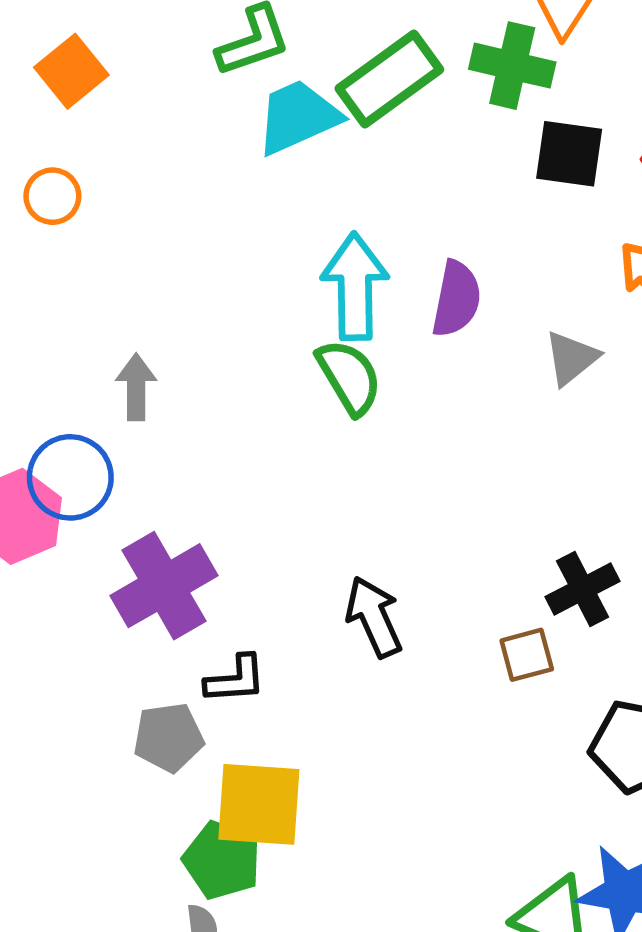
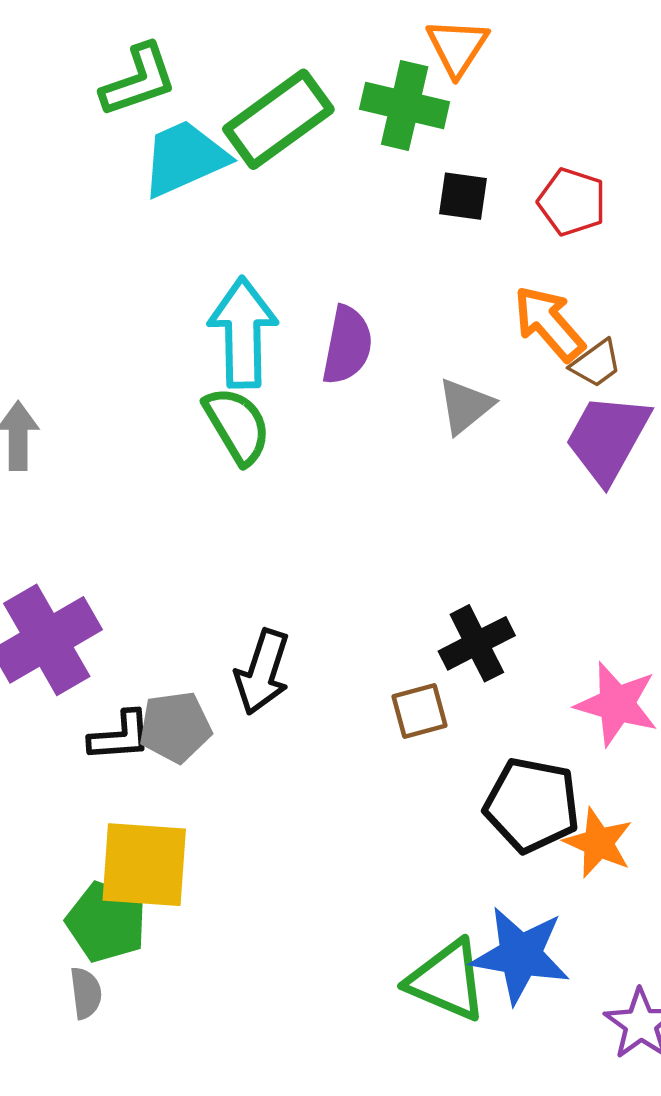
black square: (569, 154) -> (463, 196), size x0.7
black arrow: (374, 617) -> (262, 672), turned -138
gray pentagon: (168, 737) -> (175, 727), moved

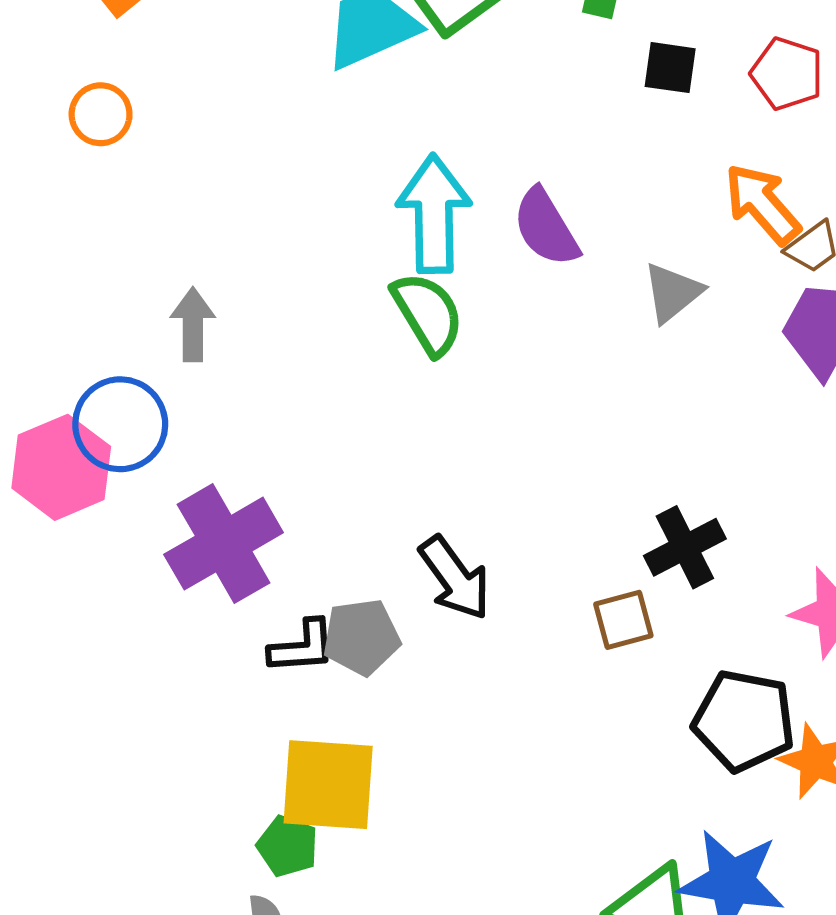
purple semicircle: (347, 345) -> (546, 227), turned 138
black arrow: (262, 672) -> (455, 578), turned -54
green pentagon: (106, 922) -> (288, 846), size x0.7

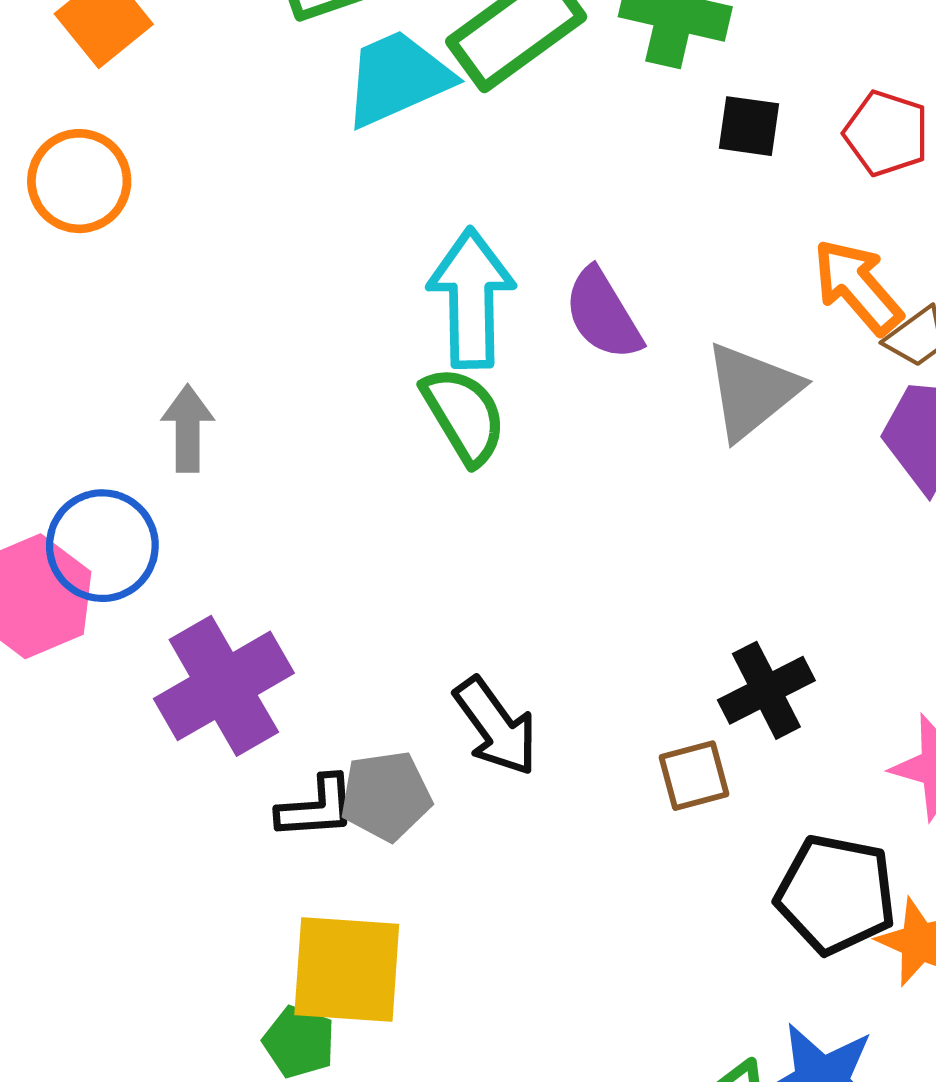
orange circle: (101, 114) -> (79, 181), size x1.4
gray triangle: (673, 293) -> (752, 391), size x1.4

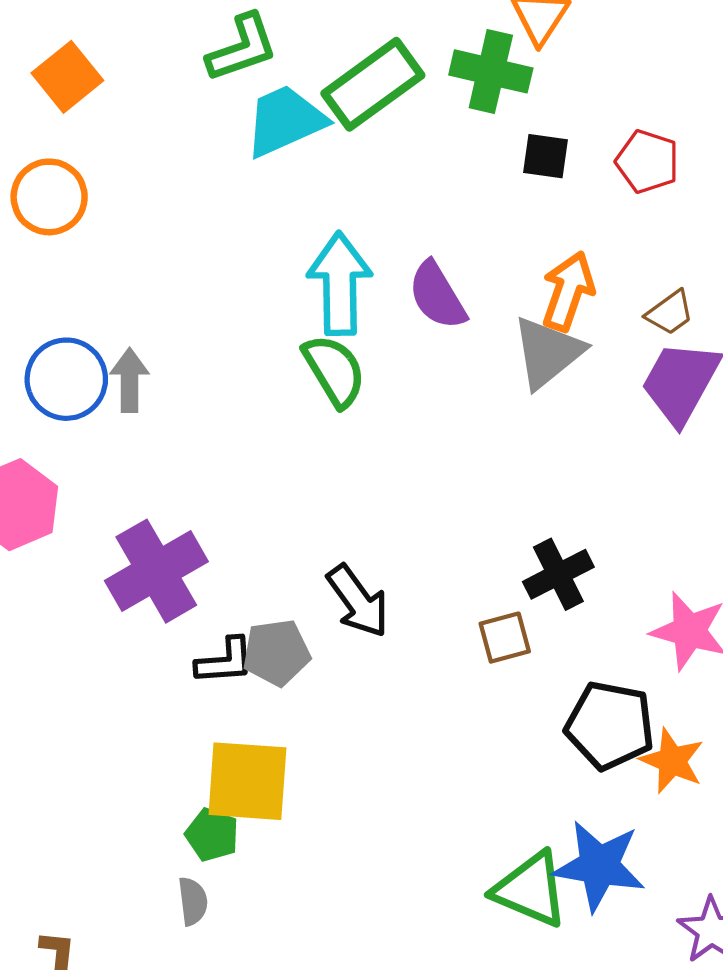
orange arrow: (858, 287) -> (568, 291), moved, turned 60
blue circle: (102, 546) -> (66, 379), moved

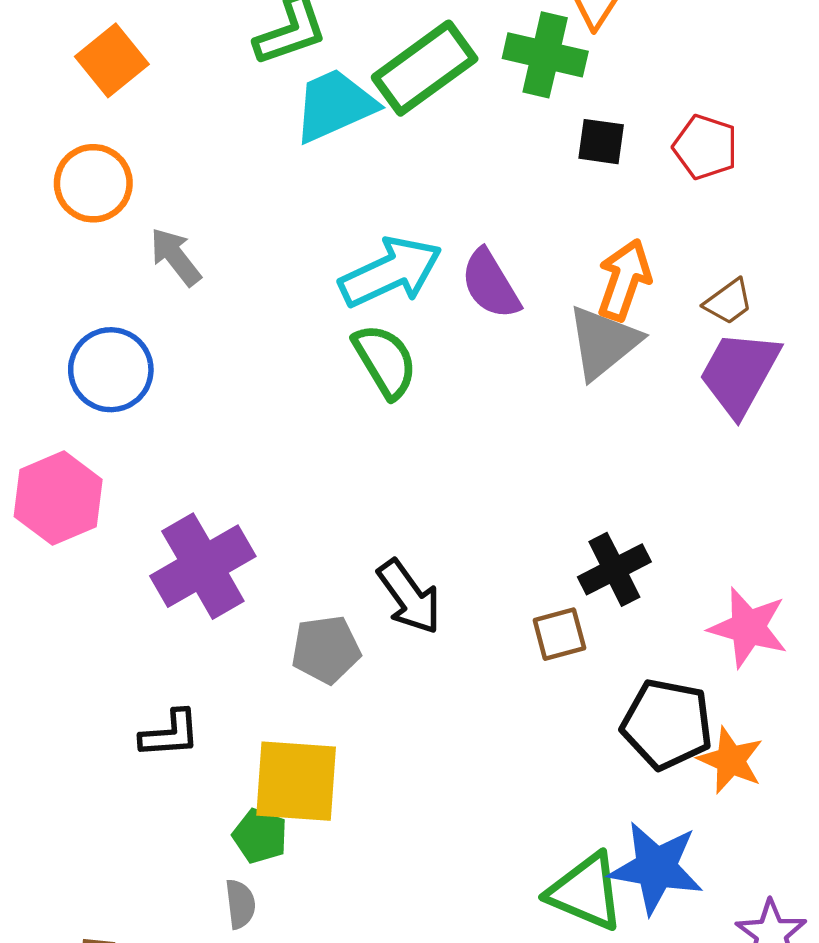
cyan arrow: (340, 284) -> (391, 272), turned 66
gray arrow: (130, 380) -> (176, 257), moved, turned -38
black L-shape: (225, 661) -> (170, 734), moved

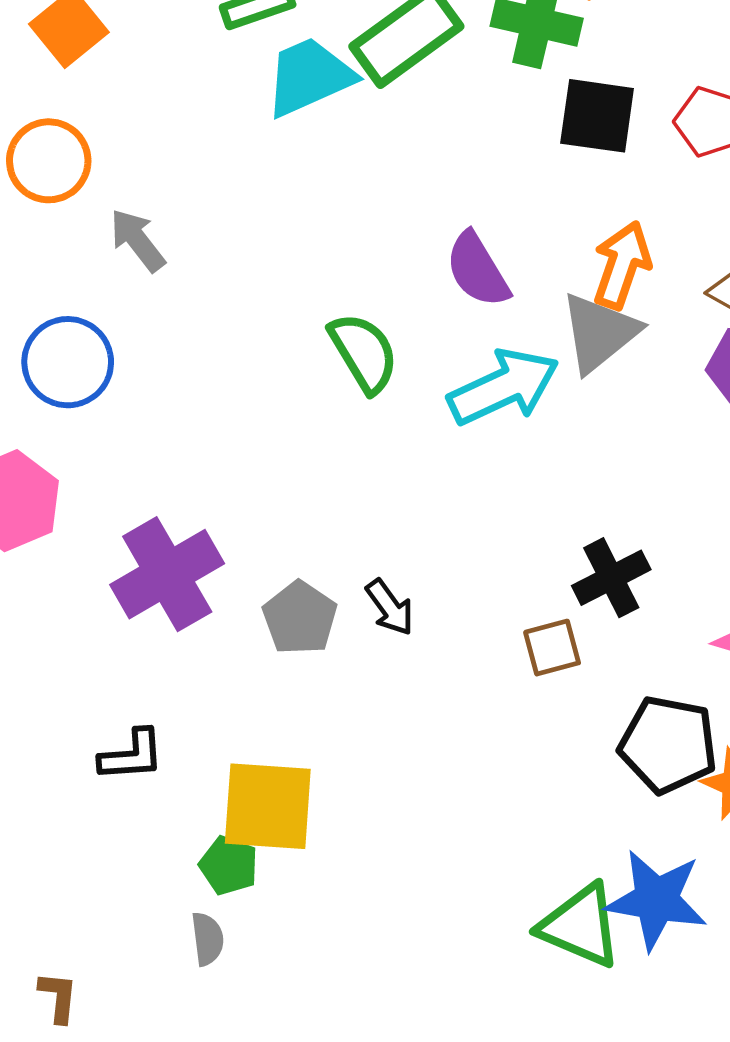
black square: (601, 142) -> (597, 116), size x1.5
cyan arrow: (391, 272) -> (503, 387), moved
black arrow: (409, 597) -> (390, 607), size x0.7
gray pentagon: (326, 649) -> (300, 618), moved, turned -30

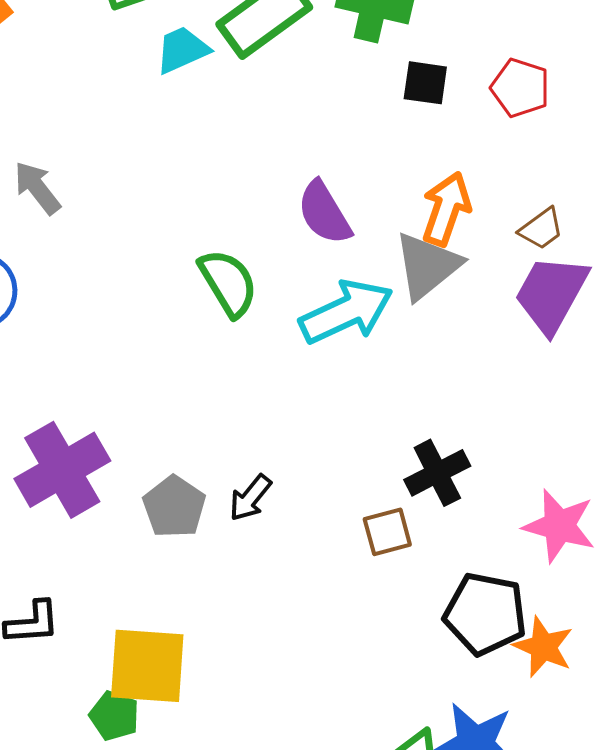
cyan trapezoid: (309, 77) -> (182, 50), size x0.7
black square: (597, 116) -> (425, 83), size x0.7
black arrow: (390, 607) -> (250, 498), turned 75

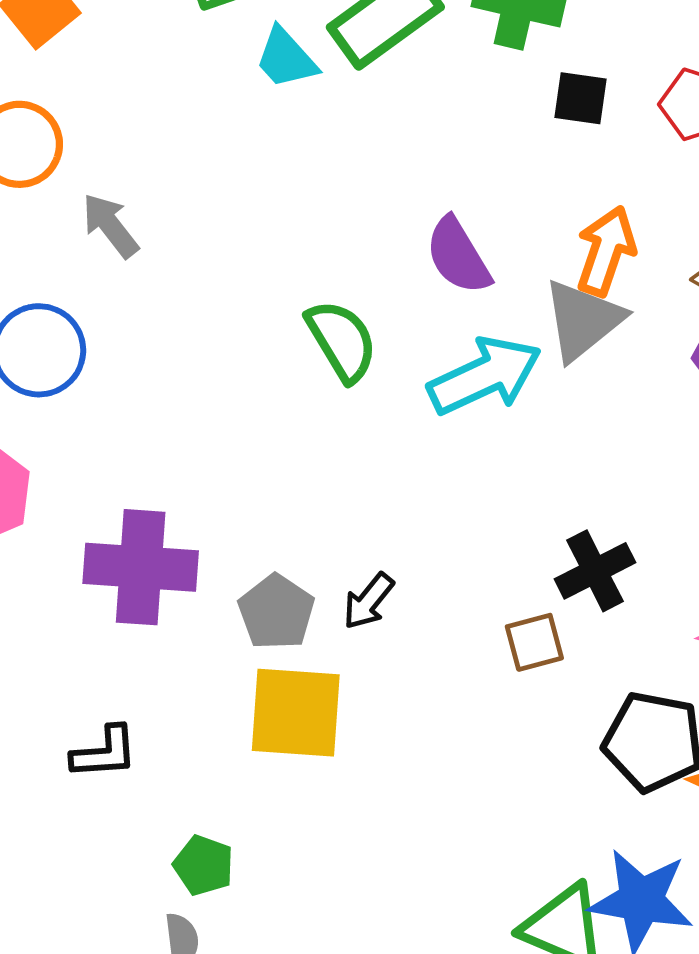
cyan trapezoid: (182, 50) -> (286, 58), turned -108
purple cross: (62, 470) -> (141, 567), turned 34
yellow square: (147, 666) -> (296, 713), moved

